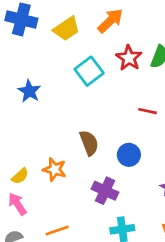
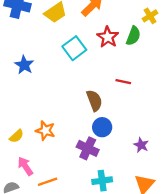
brown semicircle: (89, 143) -> (94, 100), moved
blue circle: (129, 155) -> (102, 127), moved
pink arrow: (17, 204) -> (25, 166), moved

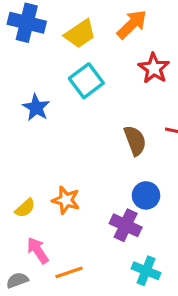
cyan square: (74, 48) -> (86, 81), moved
brown semicircle: (94, 100) -> (135, 140), moved
cyan cross: (102, 181) -> (146, 271), turned 30

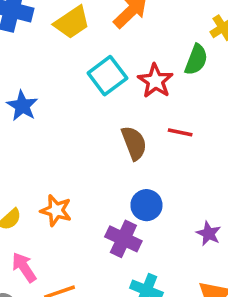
red star: (154, 68) -> (155, 81), moved
cyan square: (86, 81) -> (107, 76), moved

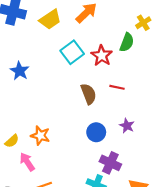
purple star: (209, 234) -> (127, 126), moved
purple cross: (123, 239) -> (110, 163), moved
pink arrow: (24, 267) -> (27, 162), moved

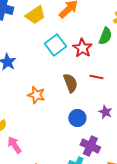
orange star: (40, 136) -> (36, 95), moved

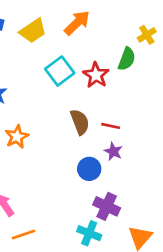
red line: (96, 77) -> (111, 126), moved
orange star: (36, 95) -> (17, 137), moved, turned 30
purple star: (105, 112) -> (113, 151), moved

